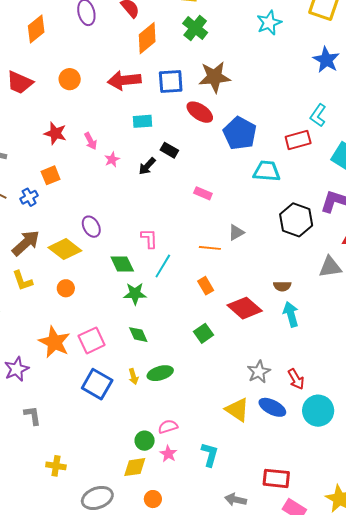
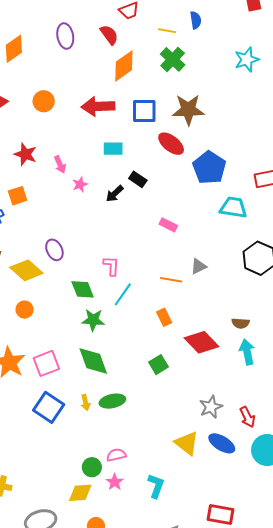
green diamond: (138, 335) -> (93, 361), size x1.6

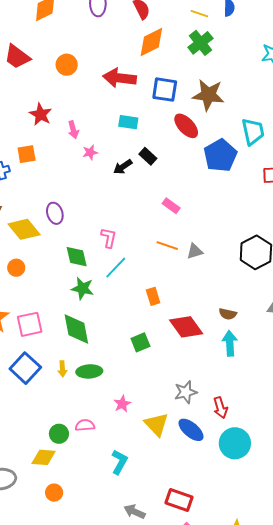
cyan trapezoid: (233, 207) -> (253, 132), moved, turned 60
orange line: (171, 280) -> (167, 246), moved
pink star: (115, 482) -> (122, 404), moved

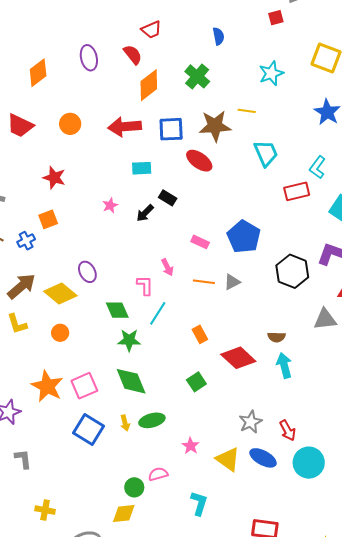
yellow line: (199, 14) -> (247, 111), moved
pink arrow: (73, 130) -> (167, 267), moved
blue pentagon: (220, 155) -> (244, 237), moved

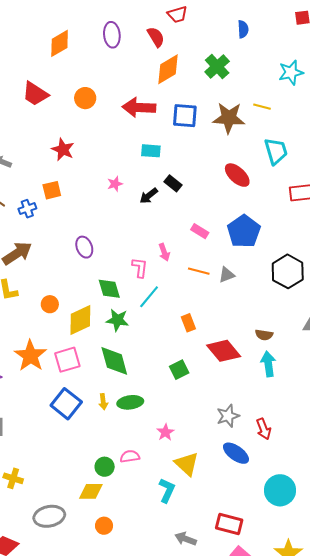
red ellipse: (199, 161) -> (237, 175), moved
yellow diamond: (60, 294) -> (80, 320), moved, turned -72
yellow triangle: (228, 459) -> (187, 464), moved
cyan circle: (309, 463) -> (280, 490), moved

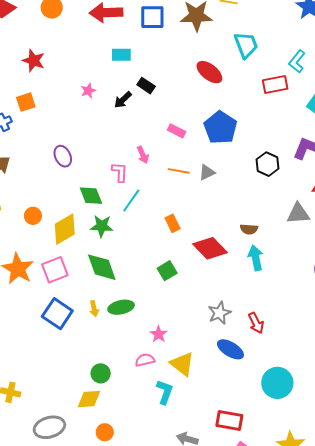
black hexagon: (288, 271) -> (267, 164), size x0.7
pink semicircle: (130, 456) -> (145, 360), moved

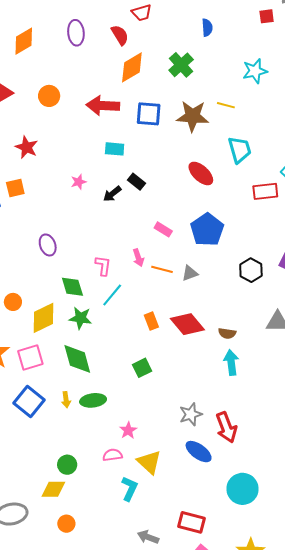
pink arrow: (143, 155) -> (138, 258), moved
red diamond: (210, 248) -> (187, 324), moved
red arrow: (256, 323) -> (226, 427), size x1.4

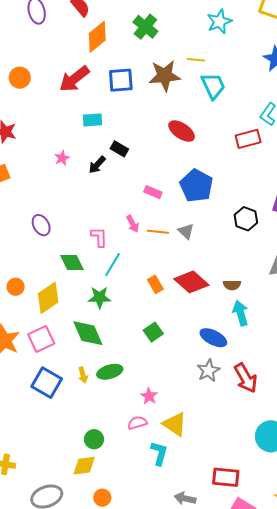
red arrow: (103, 106) -> (74, 79), turned -32
cyan trapezoid: (240, 150) -> (213, 86), moved
gray triangle: (190, 273) -> (186, 231), turned -48
green star: (80, 318) -> (100, 297), moved
blue ellipse: (199, 452) -> (213, 338), moved

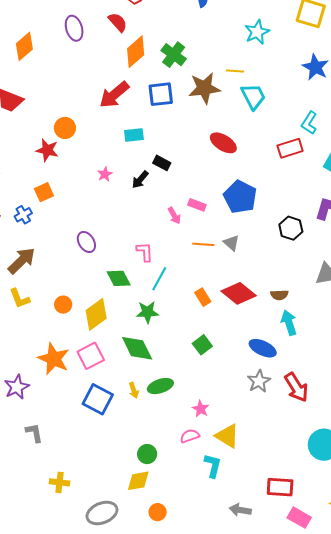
green cross: (145, 27) -> (174, 55), moved
orange circle: (20, 78) -> (65, 128), moved
pink arrow: (133, 224) -> (174, 216), moved

